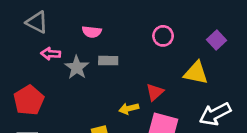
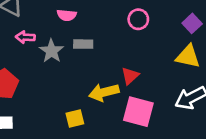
yellow triangle: (196, 73) -> (188, 56), moved
yellow arrow: (129, 109) -> (104, 92), size x1.5

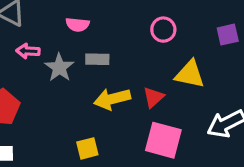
purple square: (192, 23) -> (228, 35), turned 30
yellow triangle: (188, 56) -> (190, 74), moved
yellow arrow: (104, 92) -> (112, 99), moved

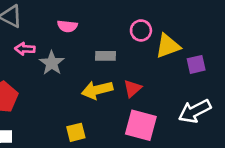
purple square: (228, 35) -> (196, 64), moved
gray rectangle: (97, 59) -> (106, 56), moved
yellow triangle: (190, 74) -> (168, 46), moved, turned -32

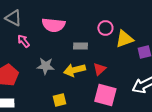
pink semicircle: (67, 26) -> (53, 25), size x1.6
pink arrow: (25, 49) -> (23, 41), turned 48
gray star: (52, 63) -> (45, 66), moved, turned -30

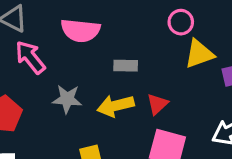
pink circle: (105, 28) -> (181, 22), moved
pink arrow: (23, 41) -> (30, 57), size x1.5

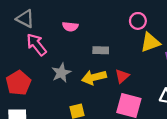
pink semicircle: (80, 30) -> (70, 27), size x0.6
gray star: (67, 99) -> (61, 73), turned -30

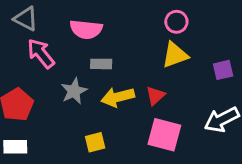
pink semicircle: (70, 27) -> (86, 29), size x1.5
yellow triangle: (150, 42) -> (175, 55), moved
gray rectangle: (101, 50) -> (101, 64), moved

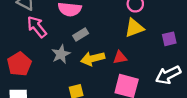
gray rectangle: (101, 64) -> (81, 34), turned -32
red triangle: (155, 96) -> (120, 57), turned 32

